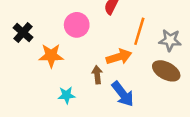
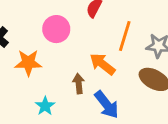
orange arrow: (119, 57) -> (102, 64), turned -125
cyan star: (66, 95) -> (45, 106), turned -30

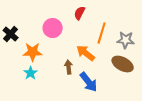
cyan star: (45, 106) -> (31, 73), moved

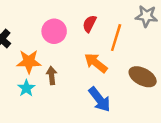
red semicircle: (80, 13) -> (89, 24), moved
gray star: (126, 40) -> (146, 16), moved
brown arrow: (69, 67) -> (52, 75), moved

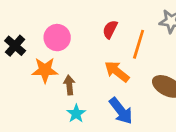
pink circle: (54, 31) -> (57, 38), moved
cyan star: (26, 88) -> (76, 114), moved

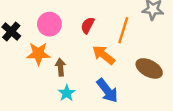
red semicircle: (110, 29) -> (88, 25), moved

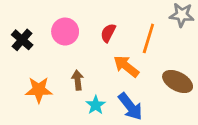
orange star: (38, 54) -> (39, 90), moved
cyan star: (67, 93) -> (96, 105), moved

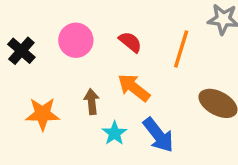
red semicircle: (108, 33) -> (130, 42), turned 102
orange arrow: (126, 66) -> (134, 88), moved

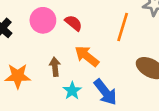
red semicircle: (130, 42) -> (73, 23), moved

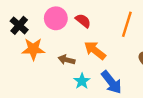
brown arrow: (55, 67) -> (66, 60), turned -70
orange star: (18, 76) -> (33, 49), moved

